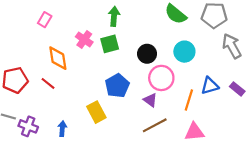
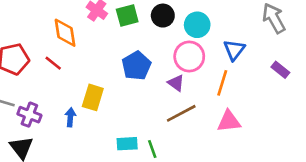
cyan circle: (184, 52) -> (197, 25), moved
black circle: (147, 54) -> (163, 16), moved
blue triangle: (210, 86) -> (234, 50), moved, turned -36
yellow rectangle: (96, 112) -> (93, 97), moved, turned 45

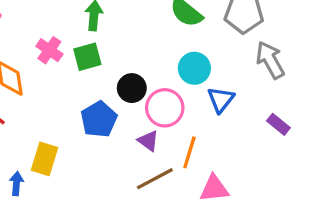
black circle: (163, 16) -> (132, 88), moved
cyan circle: (197, 25) -> (194, 68), moved
orange line: (222, 83) -> (189, 152), moved

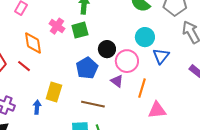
brown line: (155, 179) -> (93, 104), moved, turned 40

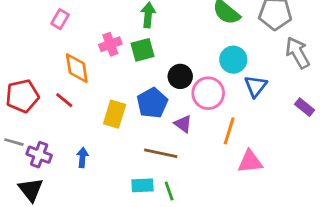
pink cross: (57, 26) -> (110, 44), turned 35
purple triangle: (117, 81) -> (183, 124), moved
yellow rectangle: (54, 92) -> (115, 114), moved

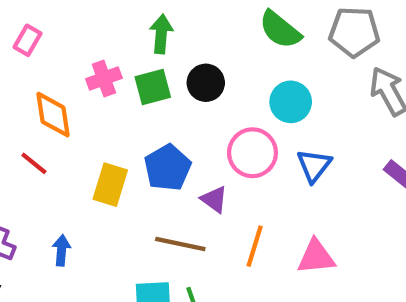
black circle: (180, 76) -> (206, 83), moved
blue triangle: (256, 86) -> (314, 166), moved
orange line: (229, 131) -> (255, 246), moved

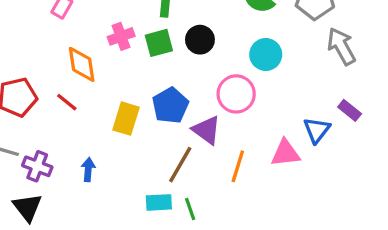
blue triangle: (314, 166) -> (317, 130), moved
purple triangle: (214, 199) -> (207, 130), size x1.4
brown line: (180, 244) -> (180, 165), turned -72
pink triangle: (316, 257) -> (285, 153), moved

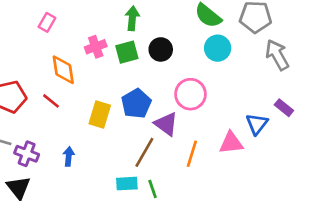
cyan circle: (266, 54) -> (218, 48), moved

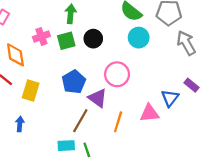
yellow rectangle: (100, 114) -> (31, 90), moved

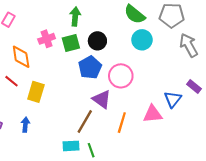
blue pentagon: (74, 82) -> (90, 67), moved

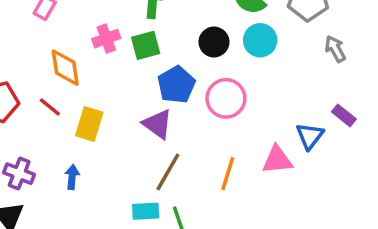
black circle: (97, 41) -> (214, 42), moved
gray arrow: (189, 45) -> (335, 49), size x0.7
purple triangle: (102, 99) -> (158, 124), moved

